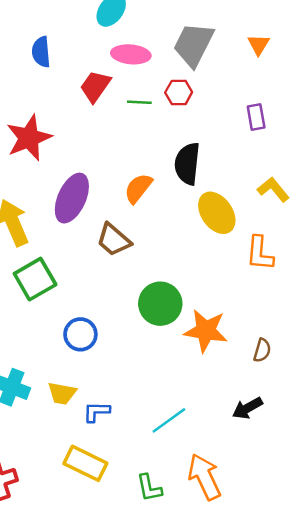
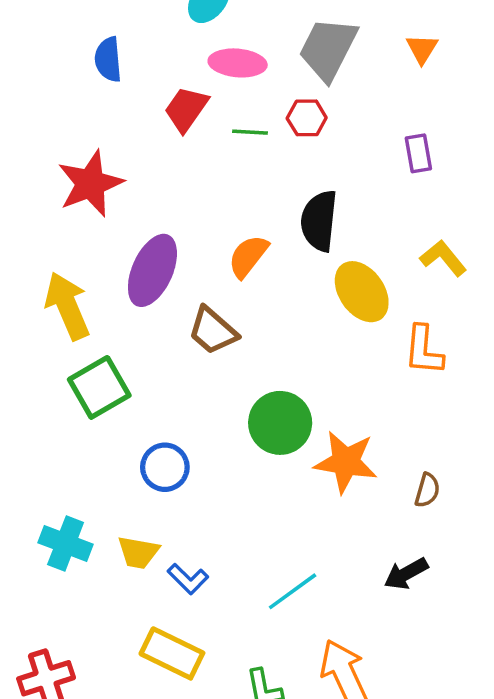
blue L-shape: (96, 412) -> (188, 579), turned -136

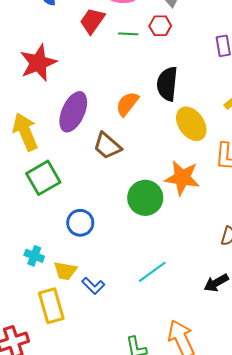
orange star: (346, 462) -> (182, 178), moved
cyan cross: (66, 543) -> (34, 256), moved, size x0.7
cyan line: (293, 591) -> (152, 272), moved
yellow rectangle: (172, 653) -> (51, 306), moved, turned 48

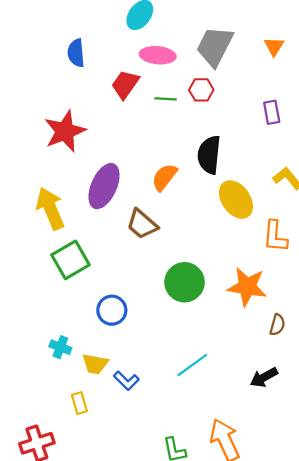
orange star: (182, 178) -> (247, 287), moved
yellow rectangle: (51, 306) -> (79, 403), size x0.6

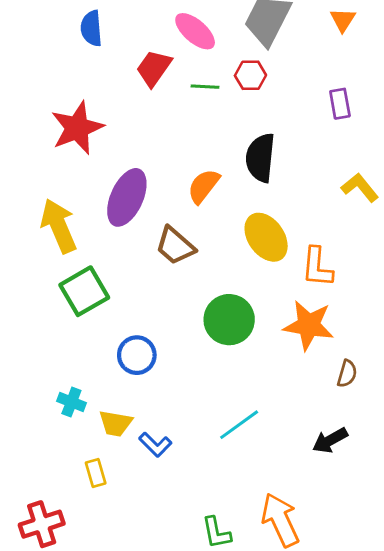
pink ellipse: (158, 55) -> (195, 31), turned 36
yellow ellipse: (236, 199) -> (266, 237), moved
orange L-shape: (275, 236) -> (317, 267), moved

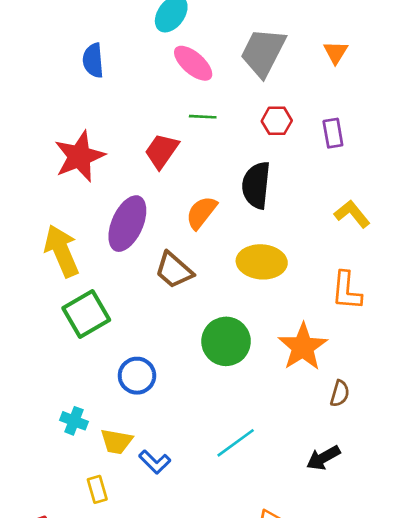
red trapezoid: (154, 68) -> (162, 151), moved
red hexagon: (250, 75) -> (277, 121), moved
yellow ellipse: (266, 237) -> (262, 262), turned -51
orange L-shape: (317, 267) -> (347, 291), moved
orange star: (309, 325) -> (303, 347), turned 30

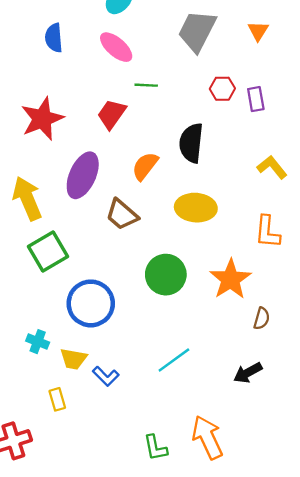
pink ellipse: (193, 63) -> (116, 47), moved
red hexagon: (277, 121) -> (222, 89), moved
blue circle: (137, 376) -> (91, 303), size x1.5

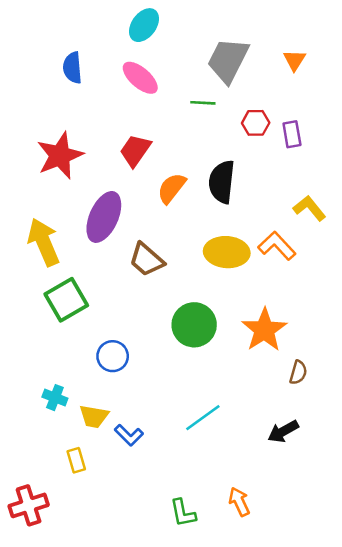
green line: (146, 85) -> (203, 103), moved
orange semicircle: (145, 166) -> (172, 188), moved
orange L-shape: (267, 232) -> (277, 246), moved, turned 132
blue circle: (91, 303) -> (113, 356), size x0.6
orange arrow: (207, 437) -> (239, 502), size x0.6

